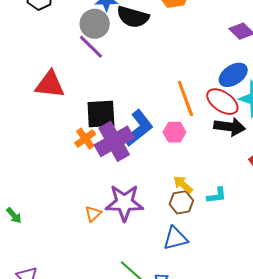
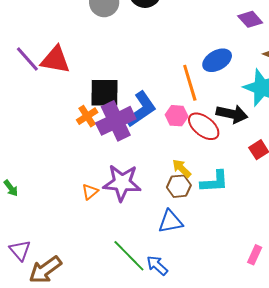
purple line: (91, 47) -> (27, 59), moved
blue ellipse: (233, 75) -> (217, 60), moved
red ellipse: (222, 102) -> (204, 126), moved
cyan L-shape: (217, 195) -> (214, 182), size x1.4

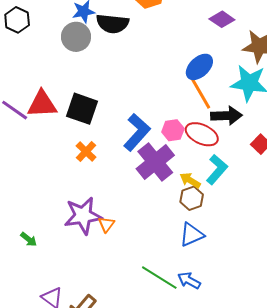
orange line: (190, 83) -> (200, 92), moved
black square: (104, 93) -> (82, 109), moved, turned 32
purple cross: (116, 121) -> (155, 162), moved
cyan L-shape: (214, 182) -> (217, 169), moved, turned -32
purple star: (122, 183) -> (83, 216), moved

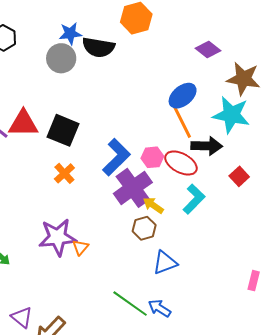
yellow arrow: (190, 180) -> (153, 205), moved
brown hexagon: (192, 198) -> (144, 228), moved

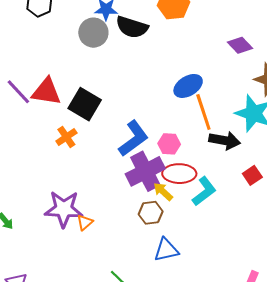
blue ellipse: (183, 96) -> (188, 86), moved
red ellipse: (181, 163) -> (179, 174), moved, turned -36
orange cross: (64, 173) -> (66, 137), moved

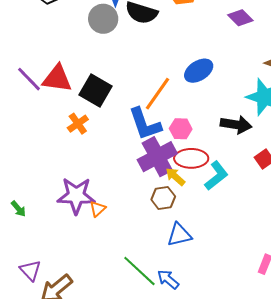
purple diamond: (240, 45) -> (240, 18), moved
orange line: (203, 112) -> (157, 94), moved, turned 54
blue L-shape: (133, 138) -> (145, 124), turned 108

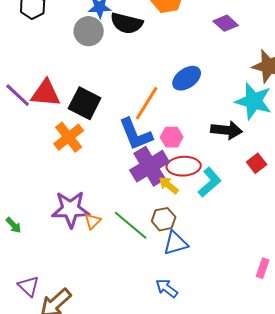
orange cross: (78, 124) -> (69, 137), size x1.4
brown hexagon: (163, 198) -> (164, 219), moved
green line: (139, 271) -> (131, 225), moved

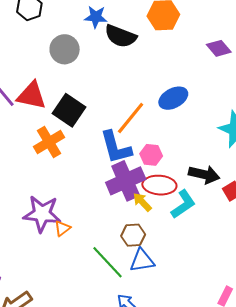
gray circle: (89, 31) -> (65, 49), moved
black arrow: (227, 130) -> (204, 175), moved
green line: (131, 225) -> (108, 262), moved

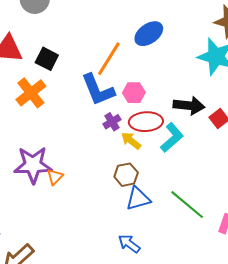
black square: (69, 110) -> (47, 59), size x0.7
purple cross: (126, 181) -> (112, 122), size x0.5
green line: (108, 262) -> (187, 205), moved

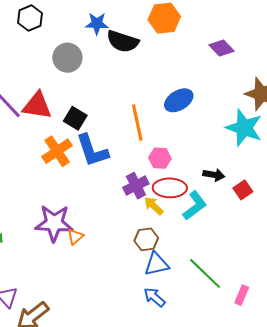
orange line: (109, 59) -> (137, 123), turned -48
blue L-shape: (98, 90) -> (92, 151), moved
black arrow: (189, 106) -> (214, 175), size x0.7
purple cross: (112, 122) -> (136, 186), size x1.4
blue arrow: (129, 244) -> (154, 297), moved

